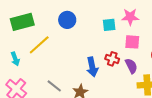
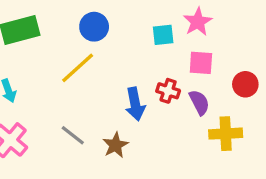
pink star: (130, 17) -> (198, 22), turned -30
yellow line: (39, 45) -> (78, 68), moved

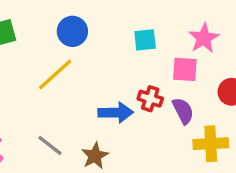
pink star: (198, 22) -> (204, 38), moved
blue arrow: (135, 104) -> (116, 113), turned -80

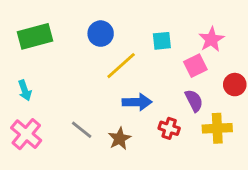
pink square: (185, 69) -> (195, 66), turned -30
yellow line: (55, 75) -> (121, 66), moved
red cross: (150, 99) -> (169, 128), moved

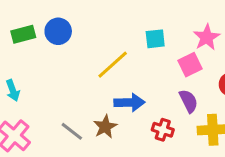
blue circle: (101, 34) -> (58, 31), moved
green rectangle: (35, 36) -> (23, 34), size x0.7
brown star: (120, 139) -> (105, 127), moved

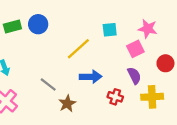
pink star: (207, 37) -> (148, 29), turned -30
brown star: (105, 127) -> (67, 104), moved
gray line: (72, 131) -> (48, 85), moved

